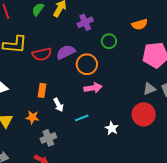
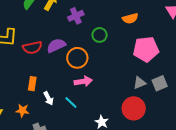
cyan line: (82, 118) -> (71, 103), moved, turned 64

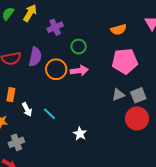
orange semicircle: (130, 18) -> (118, 30), moved
purple semicircle: (56, 46) -> (35, 57), turned 126
pink arrow: (83, 81) -> (79, 71), moved
red circle: (134, 108) -> (137, 118), moved

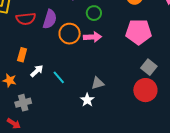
gray triangle: (118, 95) -> (98, 83), moved
gray square: (138, 95) -> (149, 67), turned -35
white arrow: (27, 109) -> (37, 71), turned -112

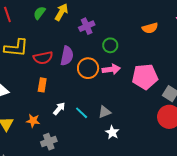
pink pentagon: (139, 32) -> (145, 77), moved
orange rectangle: (22, 55) -> (42, 85), moved
gray triangle: (98, 83) -> (105, 112), moved

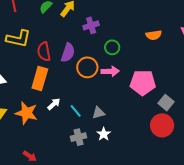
red semicircle: (43, 58) -> (44, 52), turned 84
orange rectangle: (42, 85) -> (40, 78), size x1.6
orange star: (33, 121) -> (26, 113), size x1.6
gray cross: (49, 142) -> (79, 137), moved

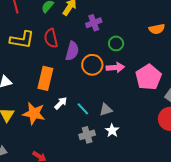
red semicircle: (44, 52) -> (51, 38), moved
pink pentagon: (143, 83) -> (148, 77), turned -30

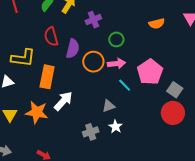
yellow L-shape: (22, 40) -> (23, 58), moved
white arrow: (61, 103) -> (63, 101), size x1.5
cyan line: (83, 109) -> (125, 85), moved

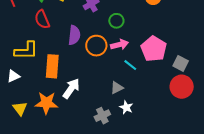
red semicircle: (51, 37) -> (42, 19), moved

